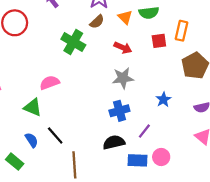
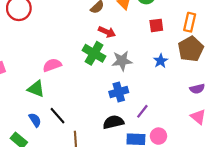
orange rectangle: (181, 31) -> (190, 22), moved
green cross: (73, 42) -> (94, 53), moved
red arrow: (123, 48) -> (107, 32), moved
blue star: (163, 100) -> (161, 61), moved

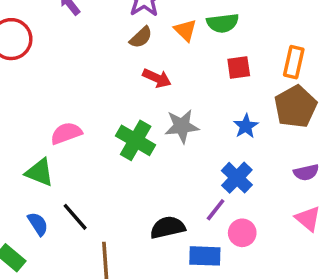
green cross: (94, 53) -> (136, 140), moved
blue cross: (119, 92) -> (237, 178), moved, turned -30
pink circle: (158, 136) -> (242, 233), moved

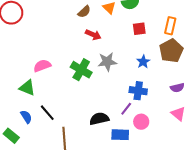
blue cross: (237, 178) -> (138, 91), turned -36

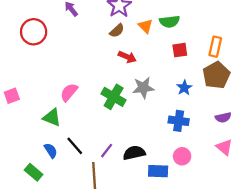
pink semicircle: (42, 66) -> (69, 92), turned -30
purple line: (126, 109) -> (107, 151), moved

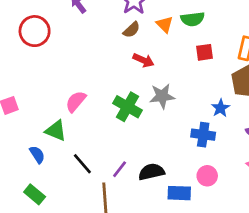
blue star: (184, 88) -> (220, 108), moved
blue semicircle: (51, 151) -> (37, 155), moved

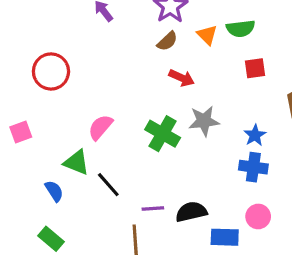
red circle: (35, 31) -> (51, 71), moved
blue star: (220, 108) -> (255, 135), moved
black line: (82, 164) -> (108, 185), moved
purple line: (120, 169) -> (153, 209), turned 48

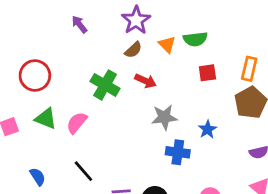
green cross: (163, 134) -> (105, 85), moved
green triangle: (76, 162) -> (46, 119), moved
blue cross: (253, 167) -> (178, 152), moved

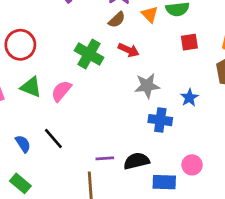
black line: (83, 171) -> (53, 139), moved

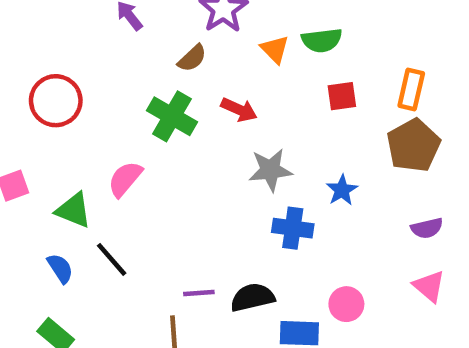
brown semicircle: (117, 20) -> (192, 58), moved
green triangle: (31, 87) -> (74, 210), moved

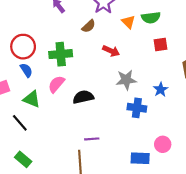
green cross: (172, 116) -> (61, 54), moved, turned -35
black line: (112, 259) -> (20, 123), moved
blue semicircle: (60, 268) -> (26, 70), moved
black semicircle: (252, 297) -> (83, 97), moved

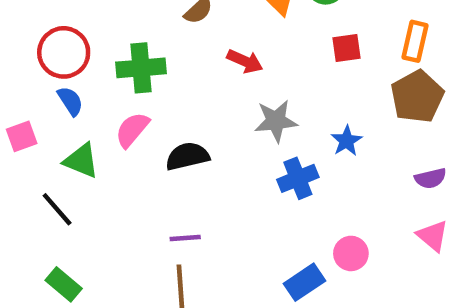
blue cross: (137, 108) -> (298, 178), turned -30
purple line: (92, 139) -> (185, 238), moved
blue rectangle: (140, 158) -> (305, 282), turned -36

